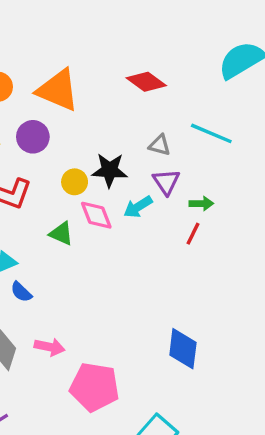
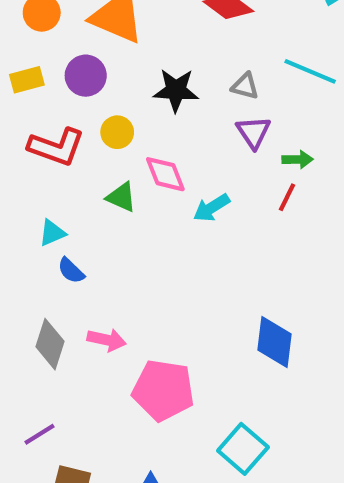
black star: (110, 170) -> (176, 90), moved
yellow circle: (75, 182) -> (117, 132), moved
cyan arrow: (138, 207) -> (212, 208), moved

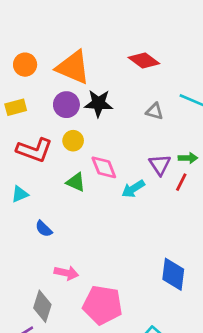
purple circle: (86, 76) -> (66, 105), moved
black star: (176, 90) -> (98, 103), moved
purple triangle: (253, 132) -> (160, 165), moved
cyan triangle: (52, 233) -> (20, 194), moved
gray diamond: (50, 344) -> (42, 306), moved

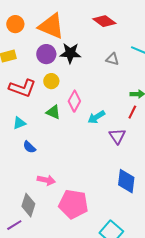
purple triangle: (160, 165) -> (117, 136), moved
pink diamond: (104, 167) -> (74, 101), turned 50
cyan triangle: (20, 194) -> (19, 123), moved

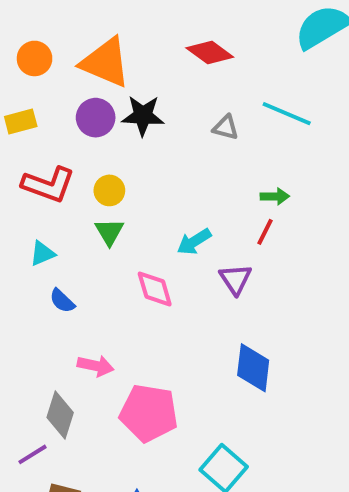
yellow circle: (51, 81) -> (109, 190), moved
pink diamond: (74, 101) -> (155, 289), moved, turned -45
green triangle: (53, 112) -> (109, 232), turned 35

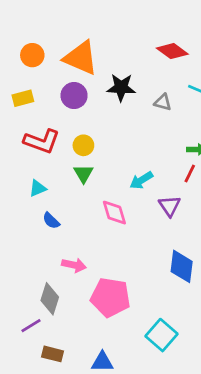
red diamond: (210, 53) -> (172, 51), moved
black star: (143, 116) -> (121, 87), moved

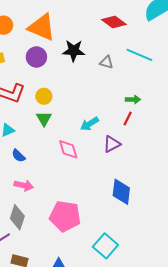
purple triangle: (170, 206) -> (112, 144), turned 36
pink arrow: (74, 265) -> (24, 185), moved

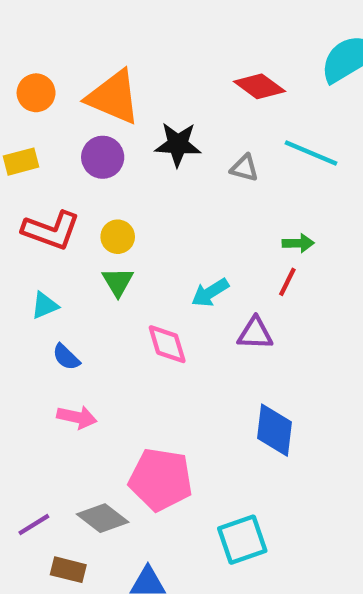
purple triangle: (112, 144) -> (255, 333), turned 30
gray diamond: (17, 217) -> (103, 518), moved, turned -70
cyan square: (105, 246) -> (242, 540), turned 30

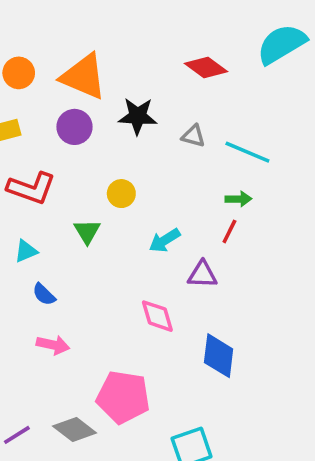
cyan line: (311, 153) -> (247, 152), moved
yellow circle: (118, 237) -> (121, 194), moved
pink diamond: (167, 344) -> (157, 316), moved

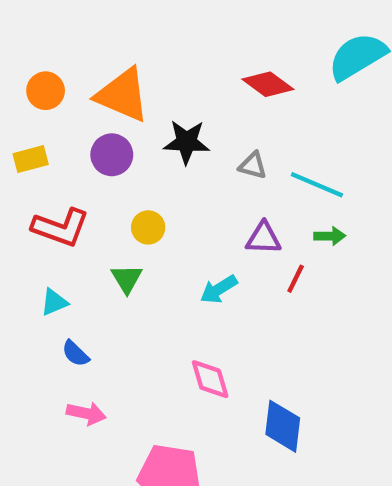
yellow circle: (121, 194) -> (148, 227), moved
green arrow: (238, 199) -> (330, 236), moved
purple triangle: (202, 275) -> (263, 238), moved

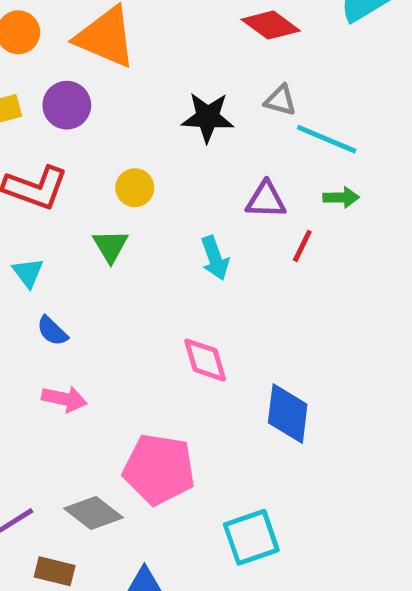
black star: (187, 142) -> (208, 117), moved
purple circle: (112, 155) -> (67, 105), moved
gray triangle: (253, 165) -> (280, 100), moved
cyan arrow: (219, 289) -> (215, 258), turned -78
cyan triangle: (54, 302) -> (28, 273), turned -44

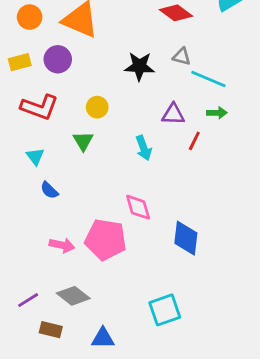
pink arrow: (64, 399) -> (62, 245), moved
pink pentagon: (159, 469) -> (106, 240), moved

